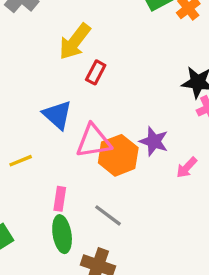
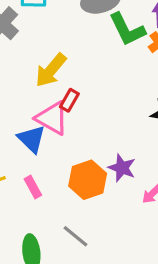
pink triangle: (93, 141) -> (52, 118), moved, turned 36
pink rectangle: (60, 199) -> (33, 187), moved, turned -40

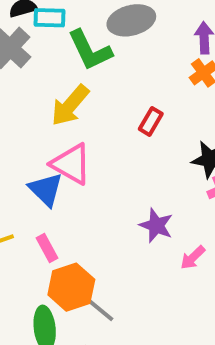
green L-shape: (127, 29) -> (90, 50), moved
red rectangle: (69, 100) -> (151, 121), moved
orange hexagon: (88, 180) -> (71, 287), moved

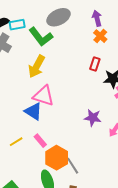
red rectangle: (151, 121) -> (95, 64), moved
gray line: (99, 309) -> (73, 166), turned 30

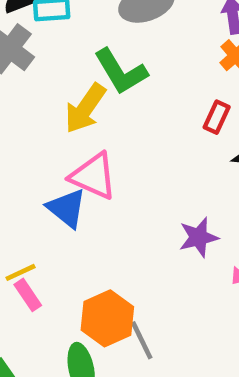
green L-shape: (41, 37) -> (121, 71), moved
purple star: (93, 118) -> (199, 237), turned -30
pink rectangle: (40, 141) -> (28, 295), moved

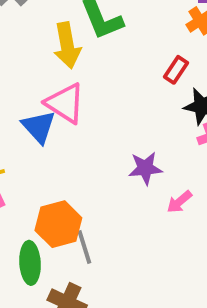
yellow arrow: (85, 108) -> (67, 45), turned -54

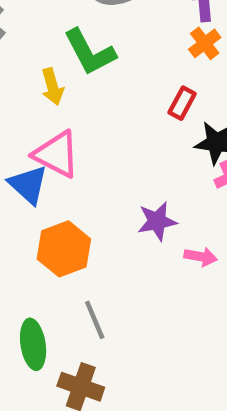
yellow arrow: (67, 45) -> (52, 87), size x0.7
pink arrow: (179, 202) -> (201, 257), turned -124
orange hexagon: (58, 224) -> (64, 249), moved

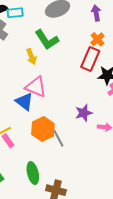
orange cross: (205, 43) -> (97, 39), moved
red rectangle: (182, 103) -> (90, 59), size x1.6
gray line: (95, 320) -> (59, 138), moved

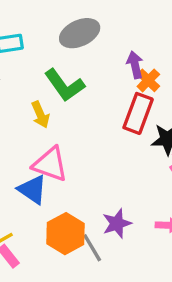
purple arrow: (96, 13) -> (135, 65), moved
purple star: (84, 113) -> (117, 223), moved

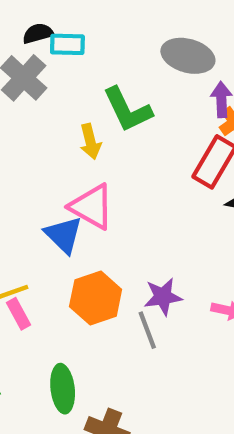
gray ellipse: (80, 33) -> (188, 56), moved, turned 30
gray line: (92, 248) -> (147, 330), moved

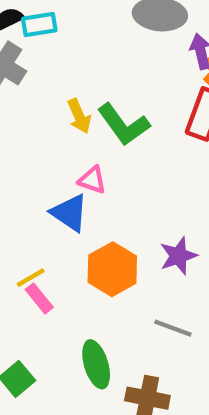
green L-shape: (127, 110) -> (123, 125), moved
pink triangle: (92, 207) -> (92, 180), size x0.6
gray line: (147, 330) -> (173, 328), moved, turned -39

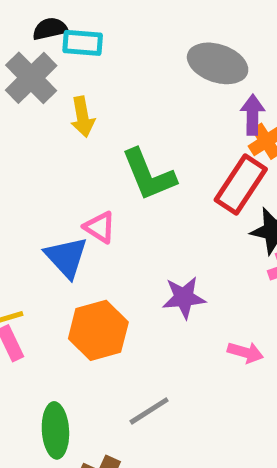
yellow arrow: (79, 116) -> (83, 117), moved
purple star: (178, 256) -> (184, 298), moved
gray line: (173, 328) -> (149, 411), turned -66

